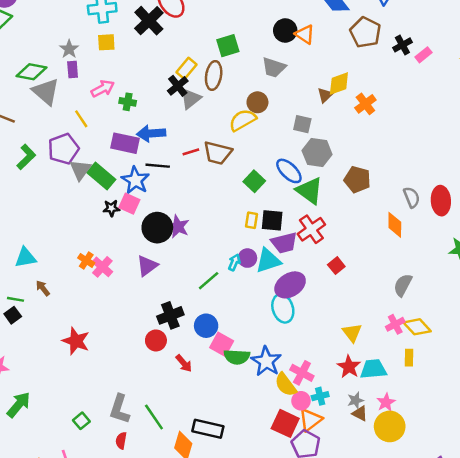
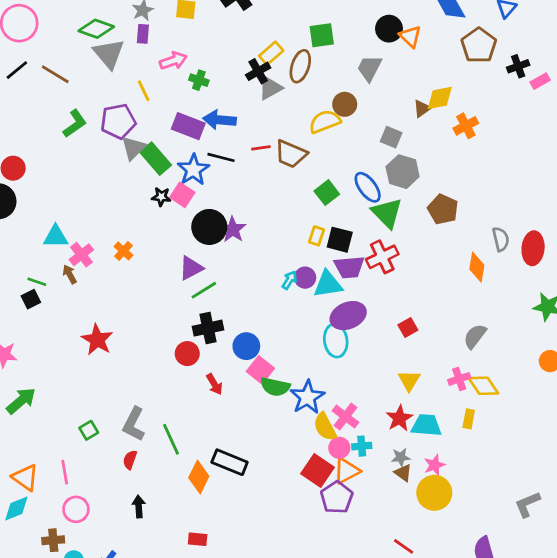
gray trapezoid: (274, 67) -> (369, 68), turned 90
red square: (336, 266) -> (408, 328), moved
pink cross: (102, 267) -> (81, 255), moved
green line: (209, 281) -> (204, 290), moved

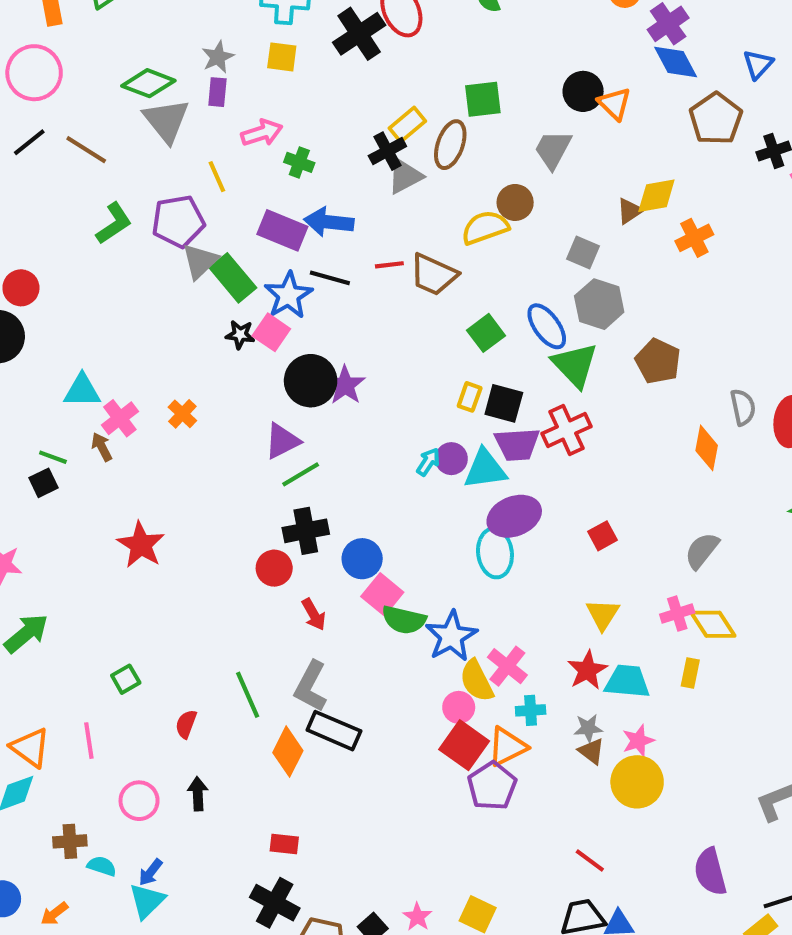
gray L-shape: (134, 424) -> (311, 686), moved
pink circle: (339, 448) -> (459, 707), moved
pink circle: (76, 509) -> (139, 801), moved

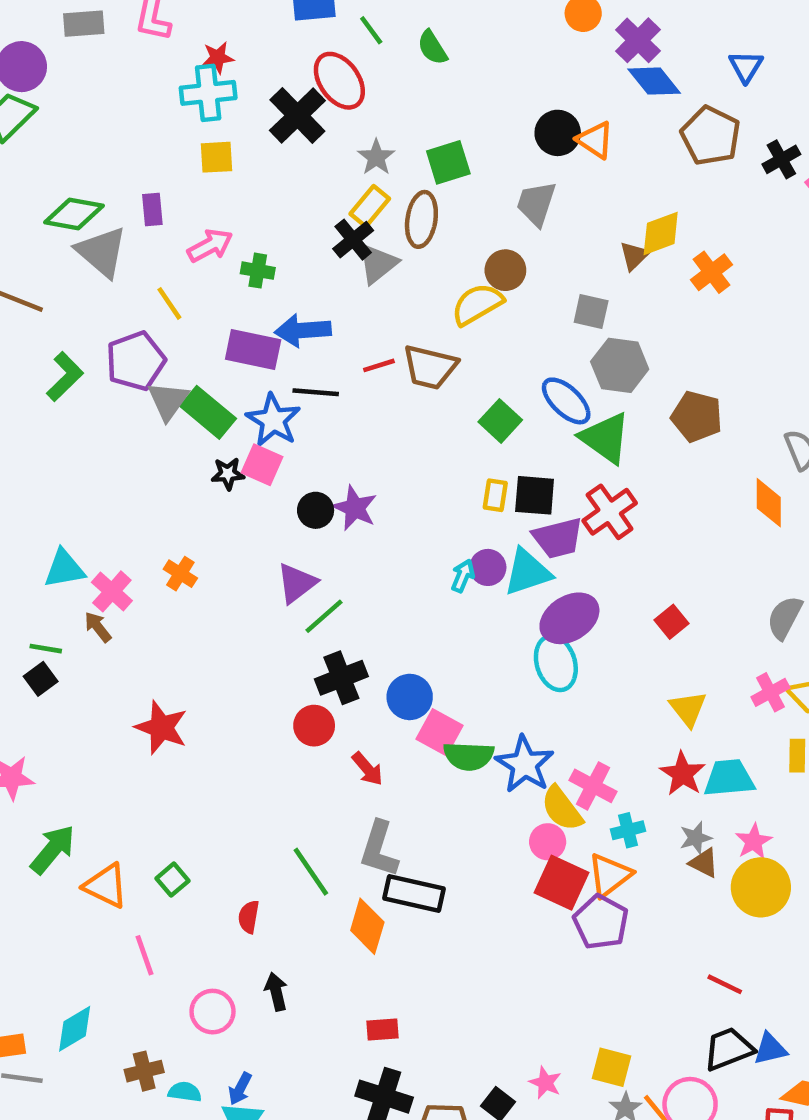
gray star: (218, 57) -> (376, 157), moved
black circle: (311, 381) -> (316, 510), size x0.6
orange triangle: (30, 747) -> (106, 886), moved

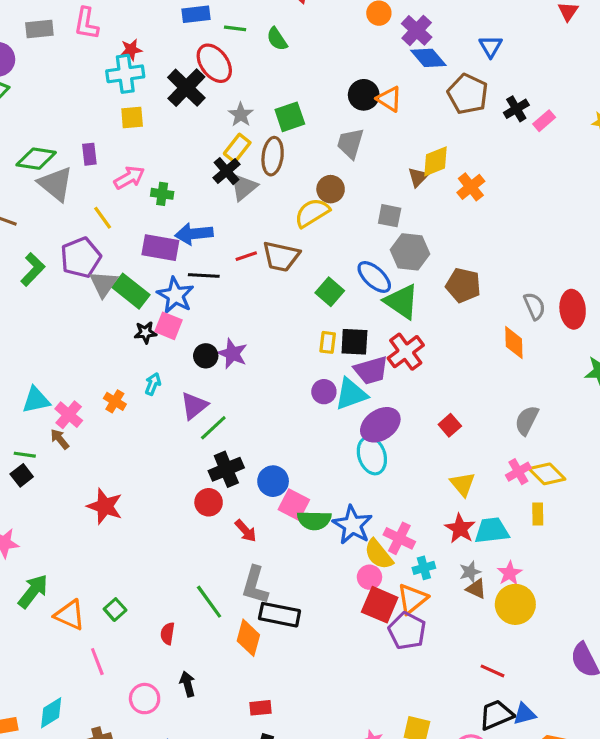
green line: (371, 30) -> (235, 28), turned -45
cyan arrow: (463, 576) -> (153, 384), moved

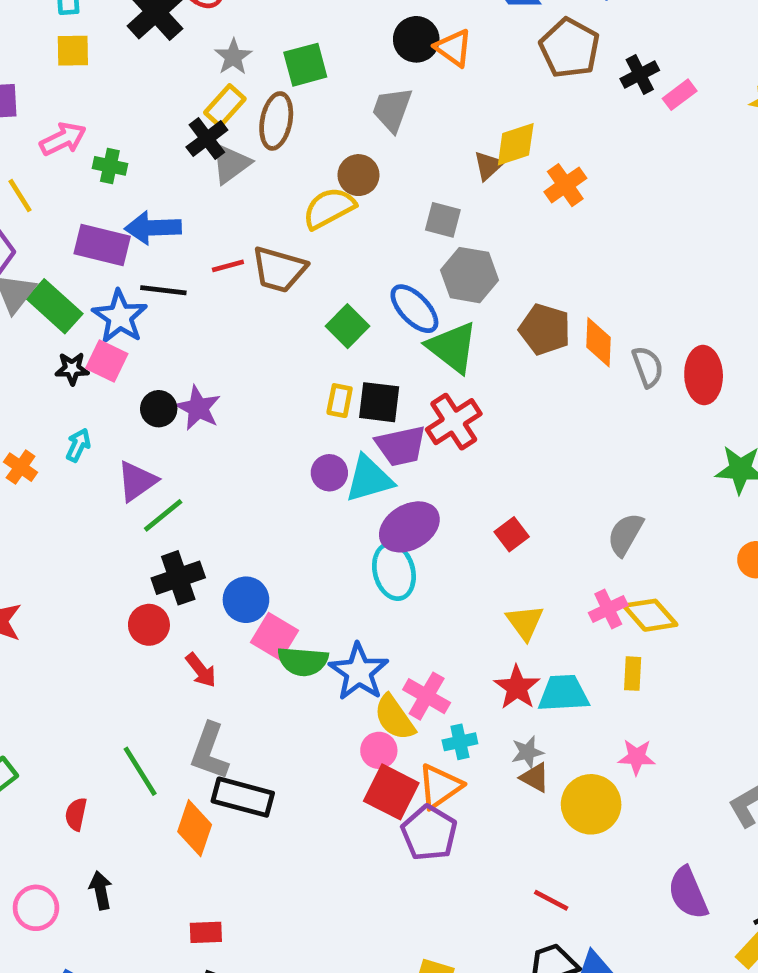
orange diamond: (514, 343) -> (598, 342), moved
pink star: (510, 573) -> (637, 757), moved, turned 30

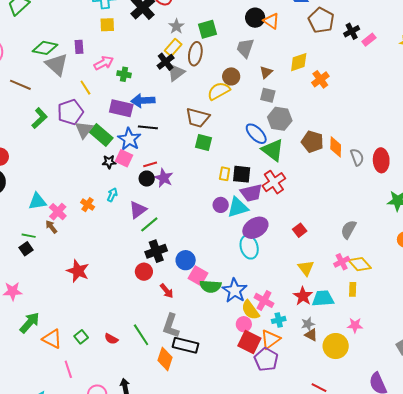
brown triangle: (488, 166) -> (266, 72), moved
red line: (228, 266) -> (150, 164), moved
green square: (347, 326) -> (203, 142), moved, turned -30
red semicircle: (76, 814) -> (111, 339), moved, turned -72

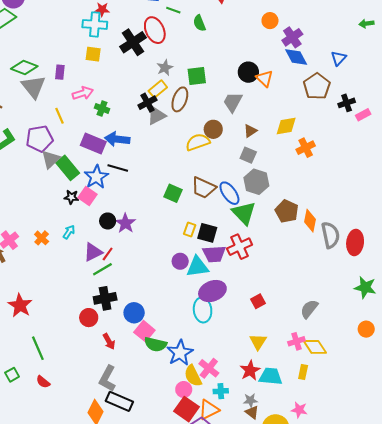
brown trapezoid: (198, 118) -> (204, 188), moved
gray semicircle: (357, 157) -> (330, 235), size x1.4
red line: (150, 164) -> (108, 254), moved, turned -48
green line: (141, 335) -> (38, 348), moved

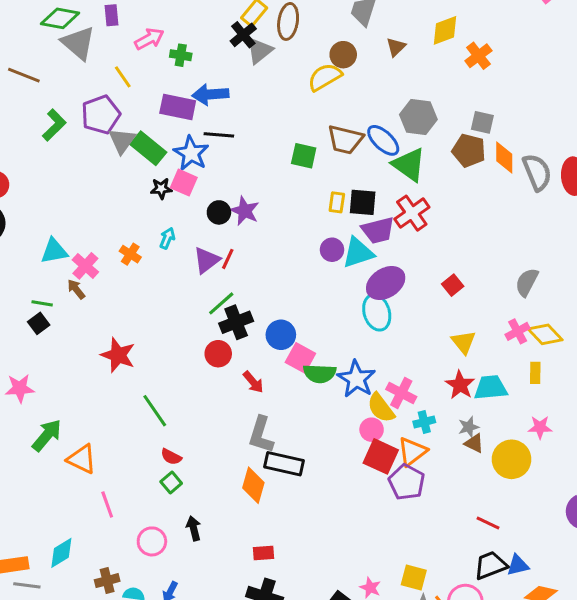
gray square: (248, 155) -> (482, 122), moved
green line: (102, 269) -> (221, 303), moved
green square: (12, 375) -> (171, 483), moved

